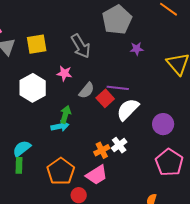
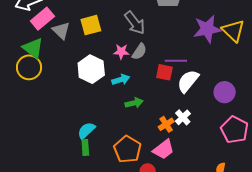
purple star: (137, 49) -> (207, 29), moved, size x2.0
gray semicircle: (87, 90) -> (139, 52), moved
red square: (105, 98) -> (164, 72), turned -30
green arrow: (65, 114) -> (134, 103), moved, turned 66
cyan arrow: (60, 126) -> (121, 80), moved

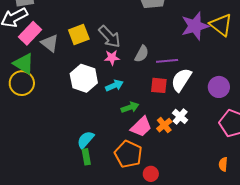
gray arrow: (135, 23) -> (110, 37), moved
gray semicircle: (139, 52) -> (142, 54), moved
red square: (164, 72) -> (159, 85), moved
pink trapezoid: (163, 149) -> (141, 127), moved

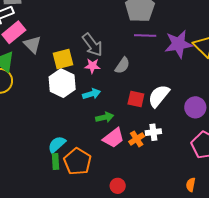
yellow square: (79, 34) -> (63, 59), moved
purple line: (167, 61) -> (145, 35), moved
white cross: (180, 116) -> (153, 132), turned 35
orange pentagon: (128, 154) -> (78, 162), moved

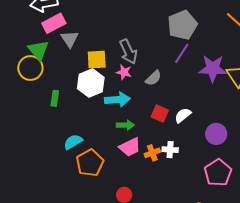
purple line: (145, 35) -> (182, 53), turned -70
cyan arrow: (92, 94) -> (117, 100), size x1.4
white semicircle: (159, 96) -> (183, 115), size x0.7
green rectangle: (56, 162) -> (55, 98), moved

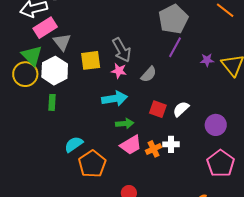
purple star: (213, 68) -> (207, 60), size x0.5
white hexagon: (91, 83) -> (55, 71), moved

